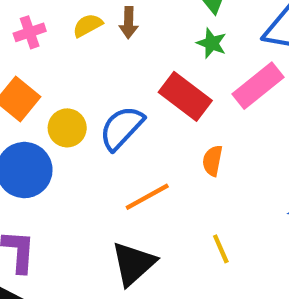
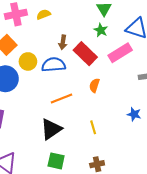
brown arrow: (129, 23) -> (63, 42), moved
pink cross: (30, 32) -> (16, 14), size x1.5
blue semicircle: (122, 128) -> (54, 65), turned 35

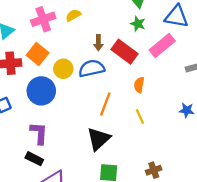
orange line: (62, 99) -> (105, 104), turned -40
yellow line: (93, 127) -> (140, 116), moved

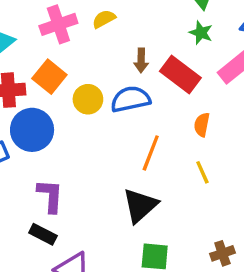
blue circle: (41, 91) -> (32, 130), moved

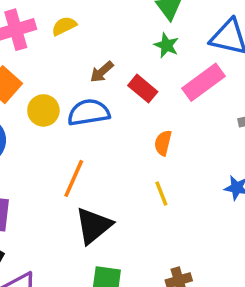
brown arrow: (141, 60) -> (102, 72), turned 45
red rectangle: (180, 74) -> (143, 89), size x0.7
orange line: (151, 153) -> (74, 178), moved

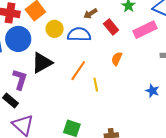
orange line: (74, 178) -> (78, 71), moved
yellow line: (161, 193) -> (96, 85), moved
black triangle: (94, 226) -> (42, 63), moved

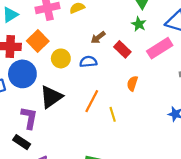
blue semicircle: (79, 35) -> (88, 62), size x0.7

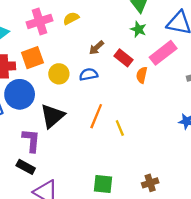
orange square: (38, 41) -> (32, 58), turned 30
orange semicircle: (132, 83) -> (142, 75), moved

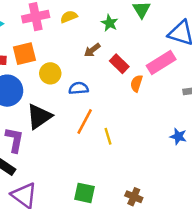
green star: (138, 29) -> (109, 23), moved
blue semicircle: (88, 74) -> (79, 88), moved
brown cross: (150, 183) -> (134, 197), turned 35

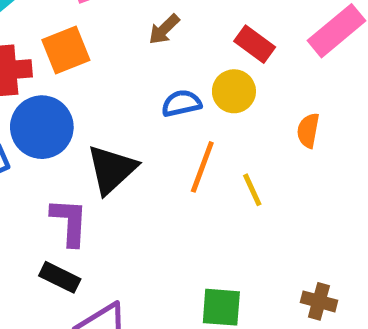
brown arrow: (92, 50) -> (164, 29), moved
yellow circle: (50, 73) -> (234, 91), moved
orange semicircle: (136, 83) -> (308, 130), moved

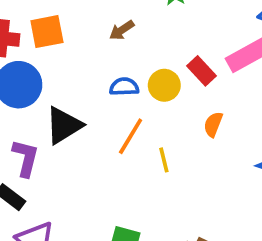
red rectangle: (255, 44) -> (201, 71), moved

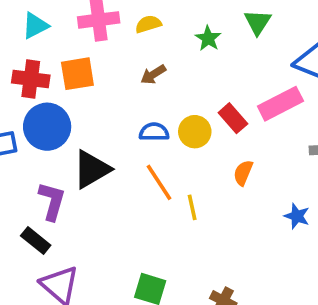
orange line: (131, 136) -> (159, 182), turned -66

